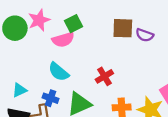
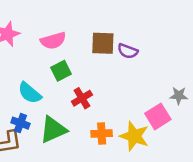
green square: (73, 24) -> (61, 71), moved
pink semicircle: (63, 40) -> (53, 41), moved

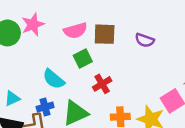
brown square: (103, 43) -> (105, 34), moved
blue cross: (20, 123) -> (45, 107), turned -35

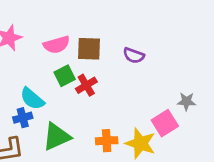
red cross: (102, 84) -> (86, 85), moved
blue cross: (45, 107) -> (23, 118), moved

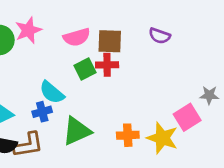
purple semicircle: (134, 55) -> (160, 36), moved
red cross: (86, 85) -> (107, 65), moved, turned 30

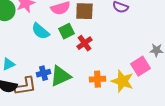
red cross: (107, 65) -> (84, 43), moved, turned -35
cyan semicircle: (52, 92) -> (40, 31), moved
blue cross: (42, 112) -> (43, 73), moved

